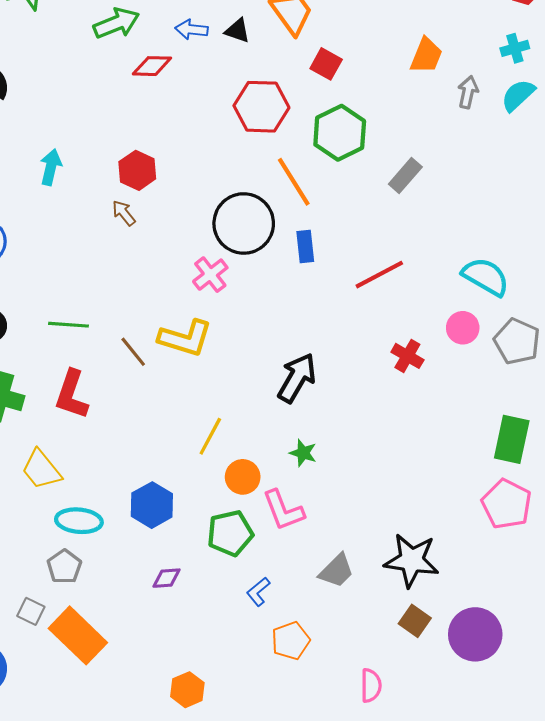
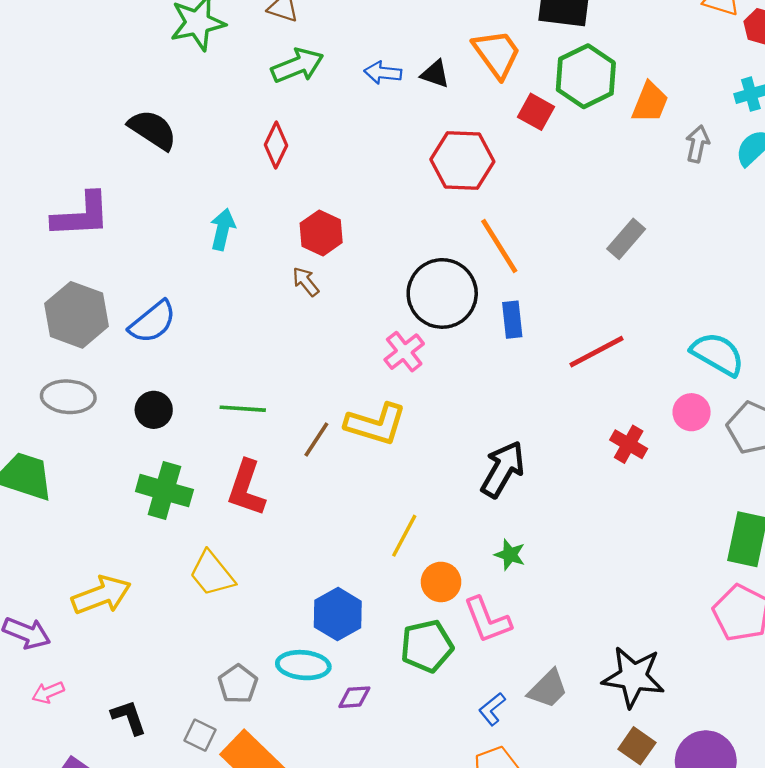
red diamond: (152, 66) -> (276, 145), moved, turned -66
green hexagon: (340, 133) -> (586, 76), moved
brown line: (133, 352) -> (316, 440), turned 72
cyan ellipse: (79, 521) -> (303, 665), moved
blue L-shape: (258, 592) -> (492, 709), moved

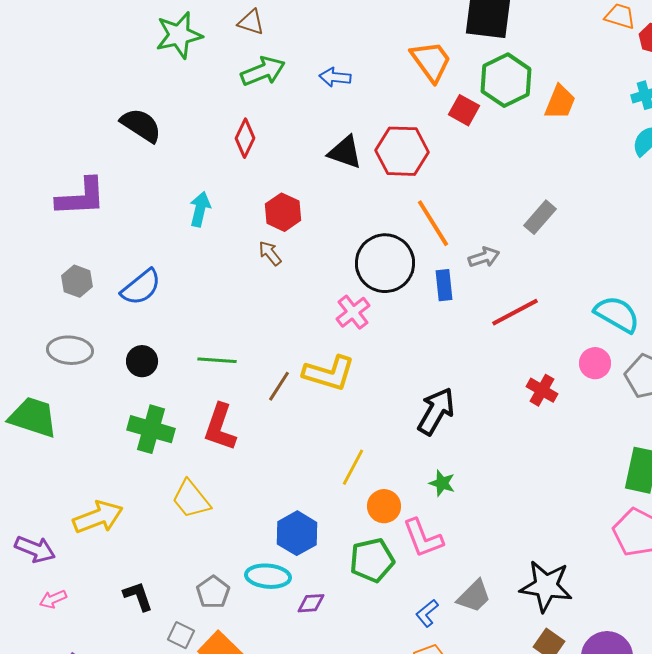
black triangle: (435, 74) -> (345, 152), moved, size x1.4
gray arrow: (697, 144) -> (484, 257), moved, turned 60
gray hexagon: (77, 315) -> (77, 281), size x0.6
black L-shape: (129, 717) -> (138, 596), moved

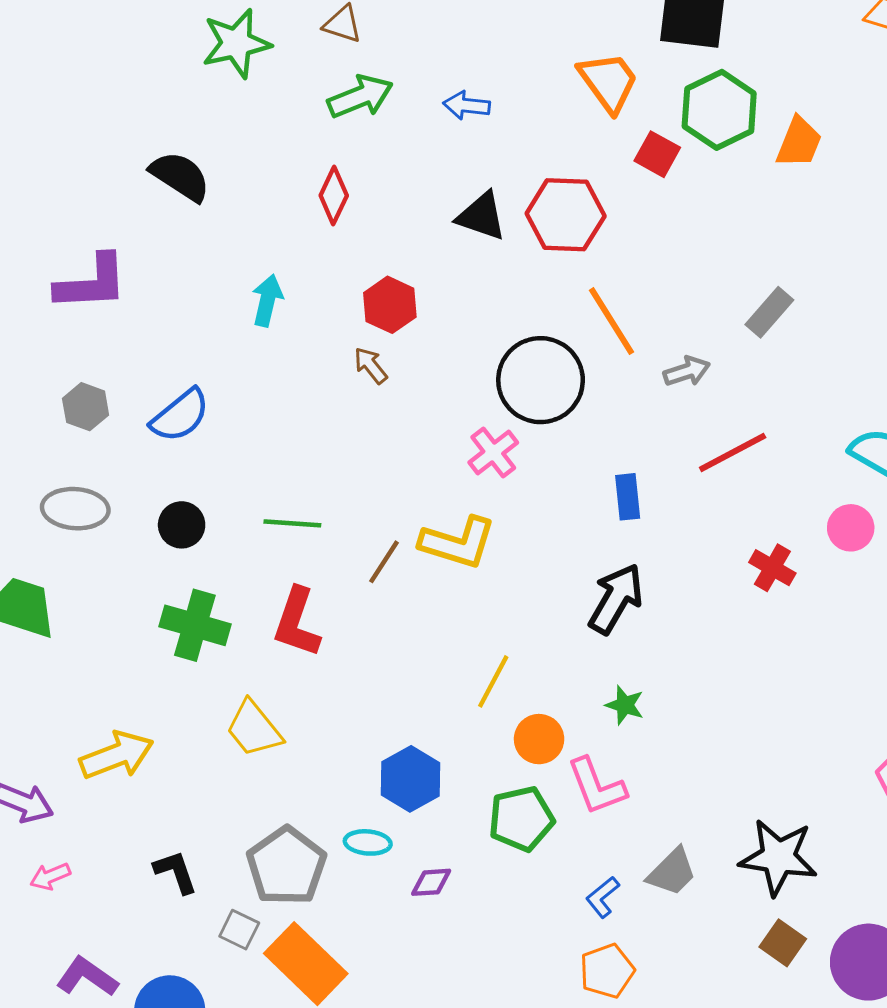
blue rectangle: (444, 285) -> (628, 497), moved
cyan ellipse: (268, 576) -> (368, 842), size x0.7
gray pentagon: (213, 592) -> (286, 866), size x1.6

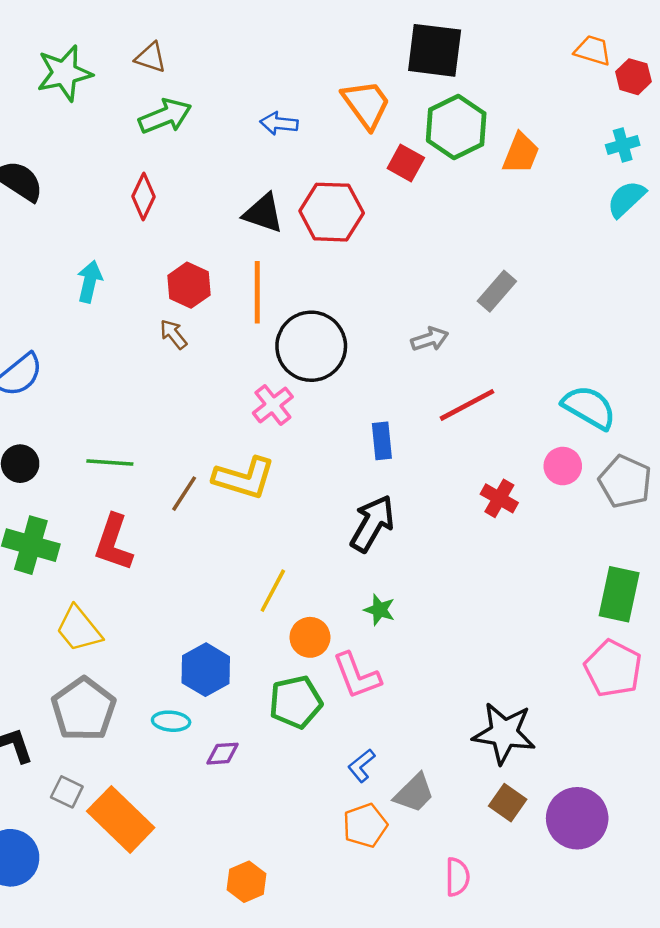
blue arrow: (467, 105) -> (279, 123), moved
orange line: (611, 321) -> (257, 292), moved, turned 32
gray pentagon: (286, 866) -> (84, 709), moved
gray trapezoid: (672, 872) -> (414, 793), moved

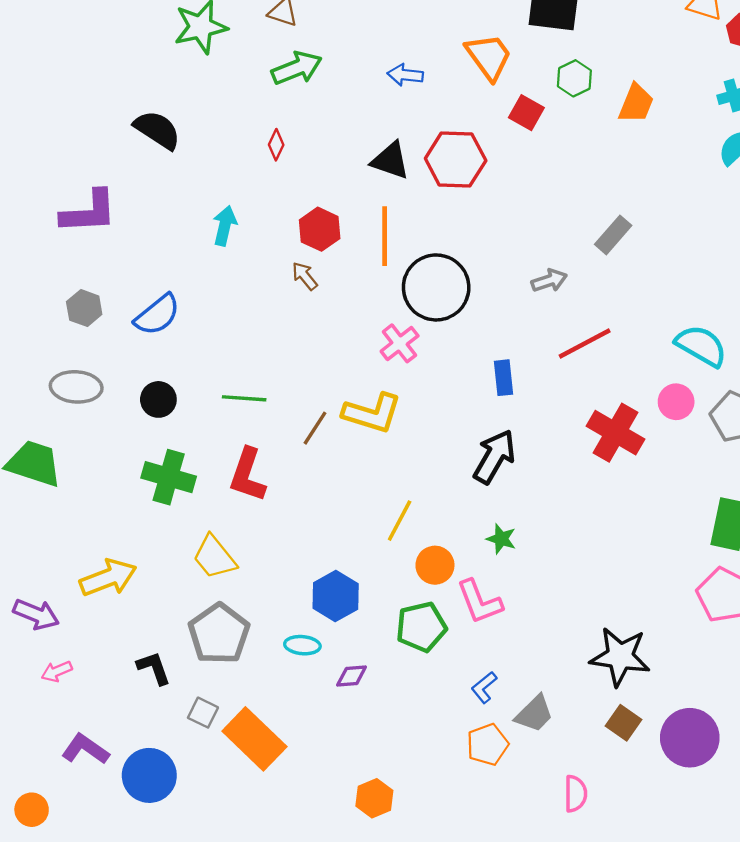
green hexagon: (456, 127) -> (574, 78), size x0.6
red diamond: (143, 196) -> (276, 145), size x0.7
red cross: (499, 498) -> (615, 433), size x1.6

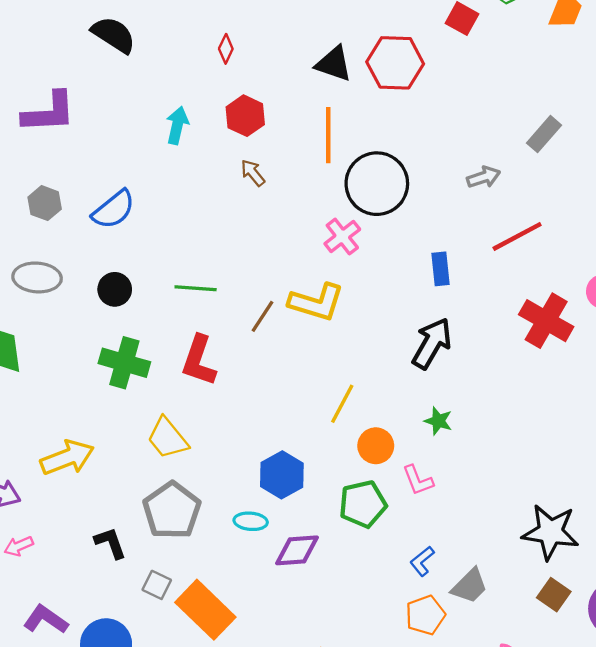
red hexagon: (320, 229) -> (245, 116), moved
pink L-shape: (480, 602) -> (418, 480), size x0.7
purple diamond: (352, 676) -> (297, 550), size x1.5

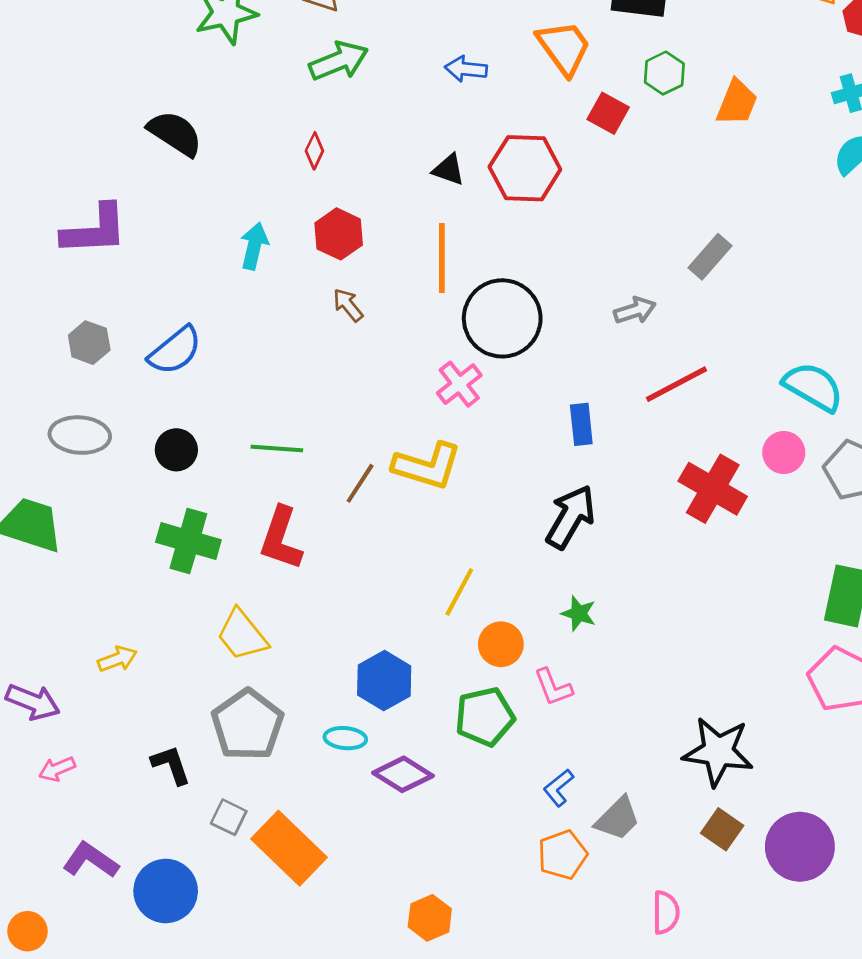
black triangle: (334, 64) -> (449, 170), size x0.7
yellow arrow: (67, 458) -> (117, 659), size x0.6
purple diamond: (297, 550) -> (403, 774), turned 36

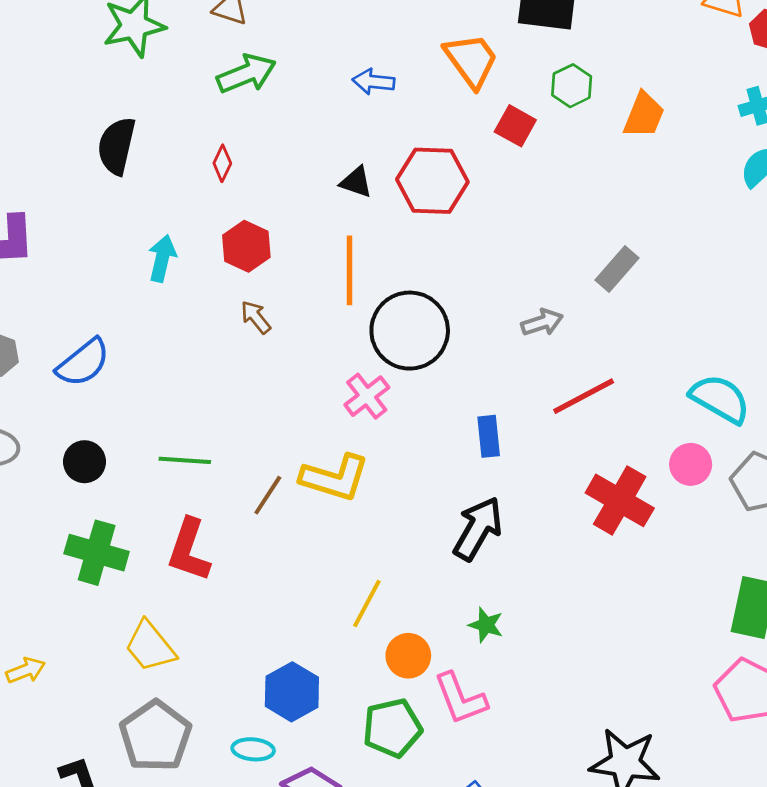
black semicircle: (175, 133) -> (117, 146), moved, turned -110
pink L-shape: (553, 687) -> (460, 699), size x1.4

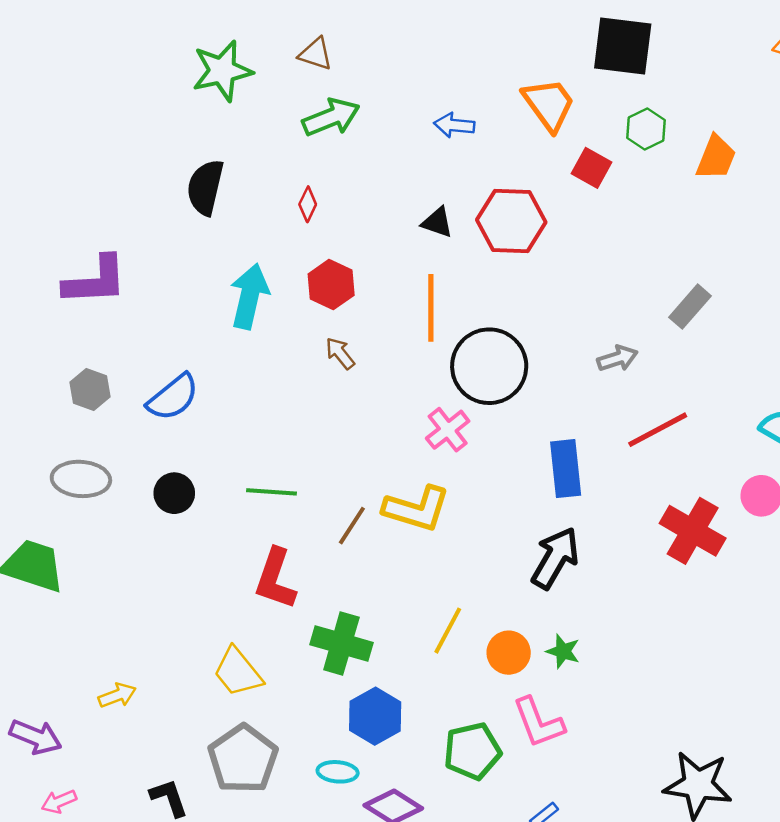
cyan arrow: (162, 258) -> (249, 296), size x1.4
blue rectangle: (489, 436) -> (566, 469), size x1.4
green cross: (97, 553) -> (341, 644), moved
orange circle: (408, 656) -> (509, 653), moved

